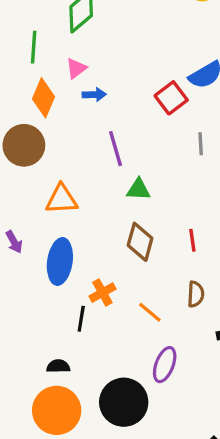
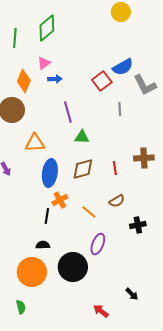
green line: (34, 47) -> (15, 38), moved
brown diamond: (140, 242) -> (83, 169), turned 60
blue ellipse: (60, 261) -> (50, 173), moved
brown semicircle: (196, 294) -> (117, 201), turned 56
black semicircle: (58, 366) -> (43, 245), moved

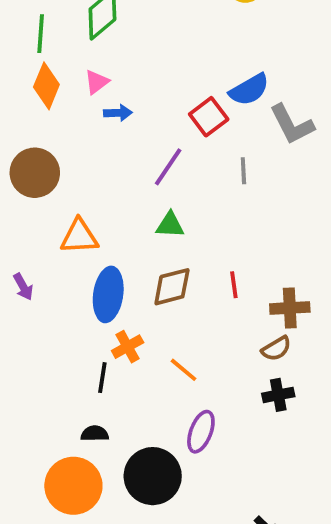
orange diamond: (24, 81) -> (46, 86), moved
purple line: (68, 112) -> (168, 167), moved, turned 50
brown cross: (144, 158) -> (290, 308), moved
brown semicircle: (117, 201) -> (276, 349), moved

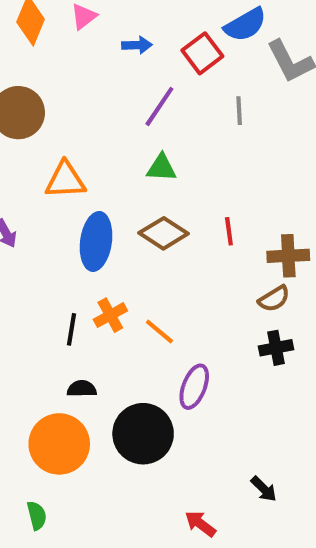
blue arrow: (118, 113) -> (137, 45), moved
brown diamond: (172, 287) -> (164, 233), turned 48
orange cross: (128, 347) -> (110, 315), moved
orange line: (184, 370) -> (159, 331), moved
black line: (102, 378) -> (71, 329), moved

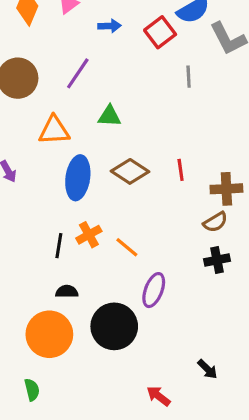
purple line: (159, 106) -> (78, 73), moved
green triangle: (161, 168) -> (109, 116), moved

